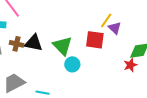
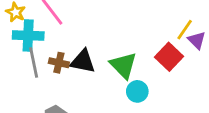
red square: (95, 40) -> (169, 57), turned 36

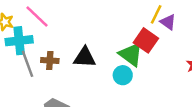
black triangle: (83, 61) -> (85, 57), moved
green triangle: (123, 65) -> (131, 54), moved

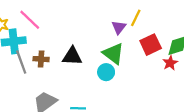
purple triangle: (168, 22) -> (119, 27), moved, turned 32
red square: (146, 40) -> (151, 45), moved, turned 30

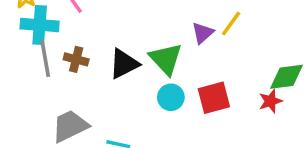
red square: (151, 45) -> (214, 98), moved
green triangle: (113, 54) -> (166, 59), moved
black triangle: (72, 56) -> (124, 64), turned -40

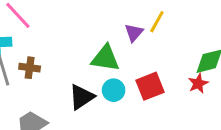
green triangle: (166, 59) -> (105, 58), turned -32
black triangle: (124, 64) -> (82, 97), moved

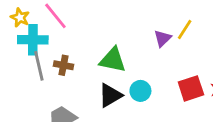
green triangle: (105, 58) -> (113, 60), moved
red square: (150, 86) -> (191, 88), moved

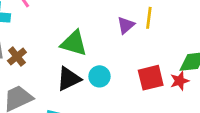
yellow line: (185, 30) -> (149, 18), turned -30
brown cross: (63, 65) -> (17, 57), moved, turned 36

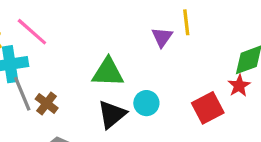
red square: (151, 78) -> (208, 108), moved

